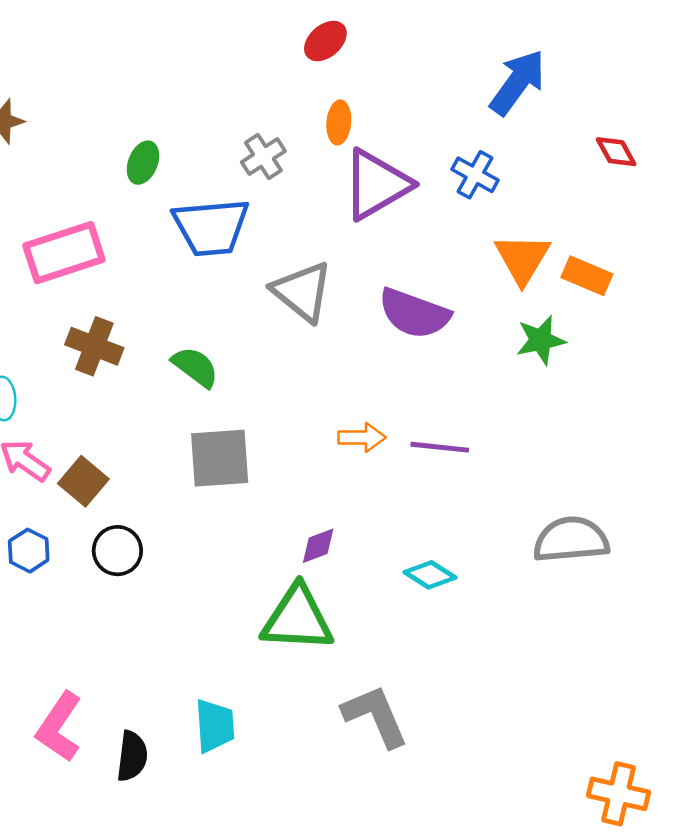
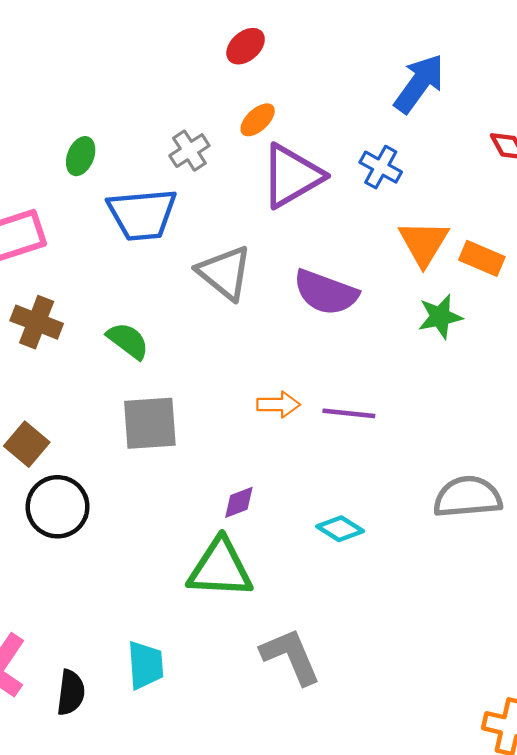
orange ellipse: (339, 122) -> (258, 120), turned 42
black circle: (117, 551) -> (58, 507), size x1.4

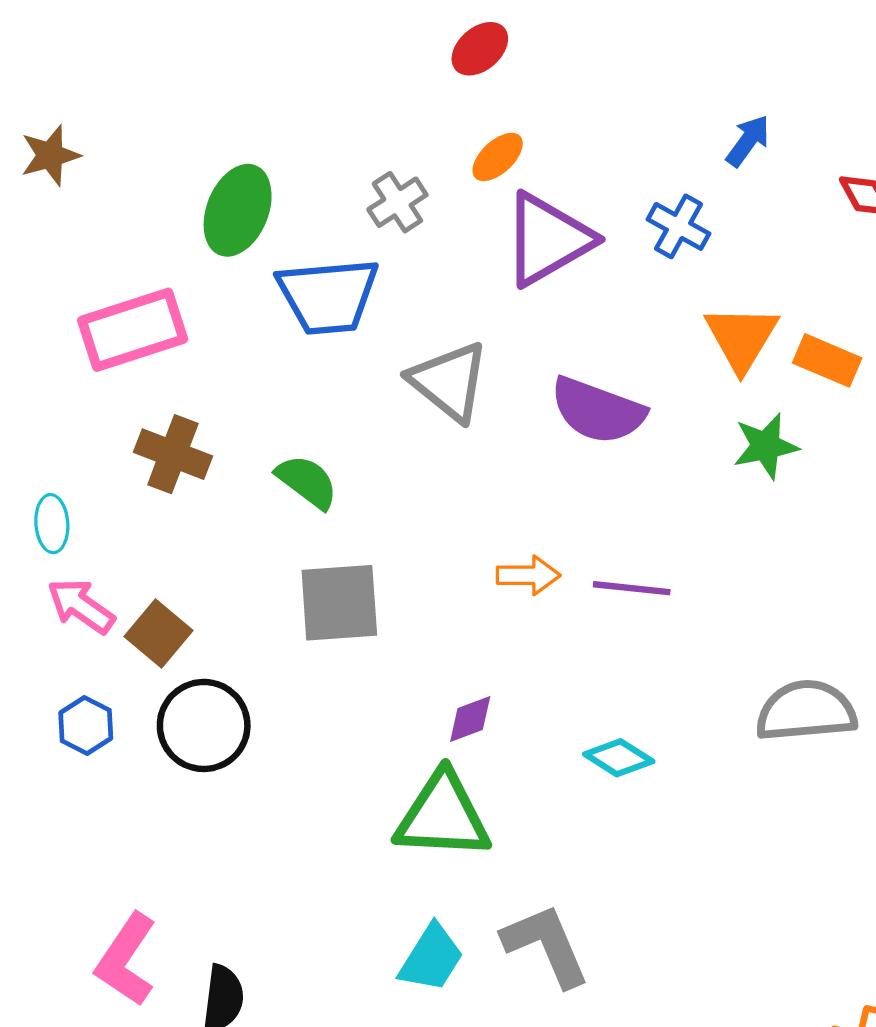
blue arrow: (419, 84) -> (748, 141), moved, size x0.6
green ellipse: (81, 156) -> (238, 210), size x1.6
cyan trapezoid: (145, 665) -> (431, 958), moved, turned 36

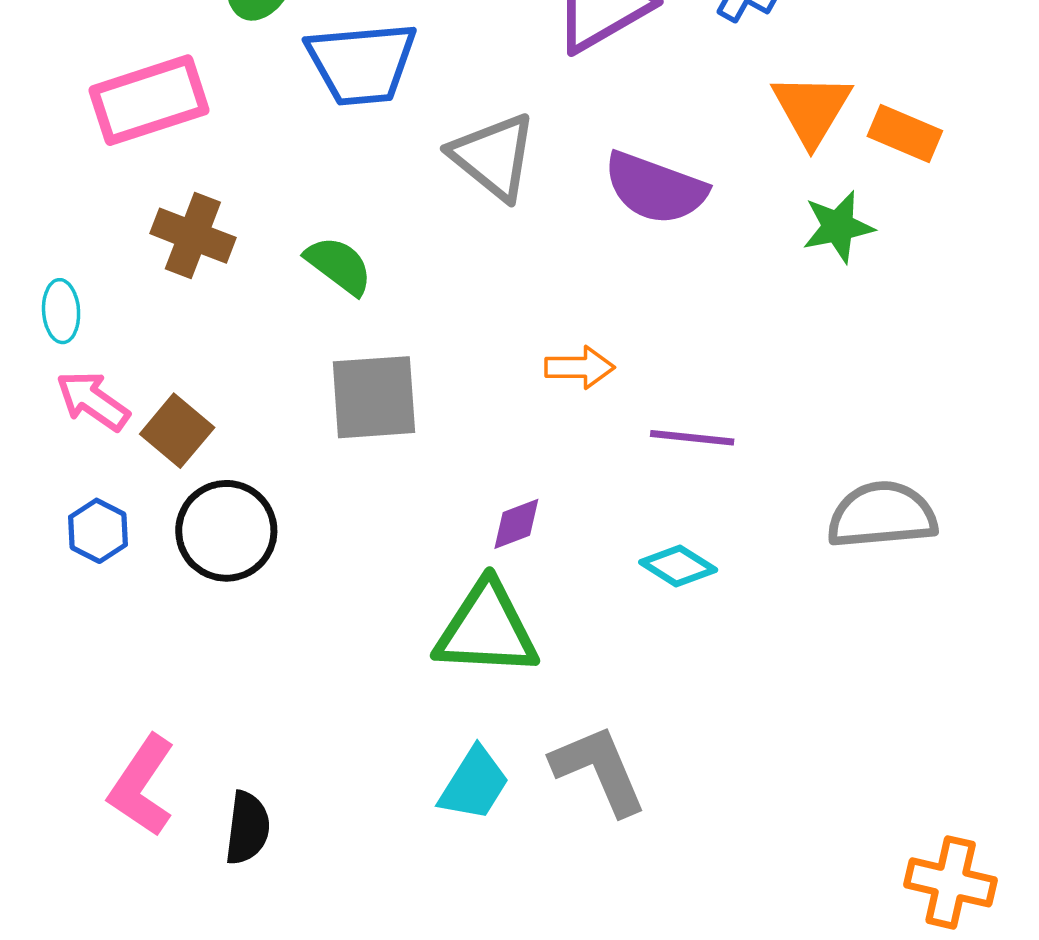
purple line: (632, 588) -> (692, 438), moved

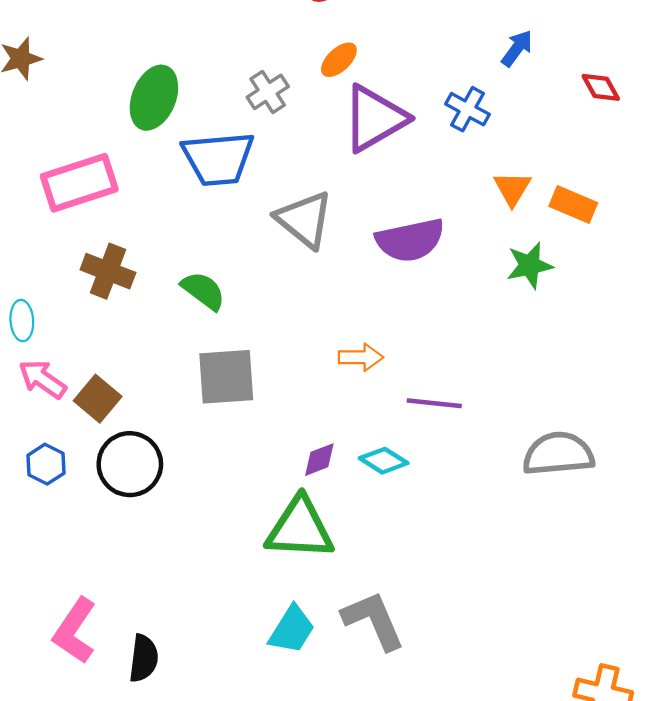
orange triangle: (812, 109) -> (512, 188), size x0.7
purple semicircle: (655, 188) -> (410, 240), turned -32
cyan diamond: (678, 566) -> (384, 461), moved

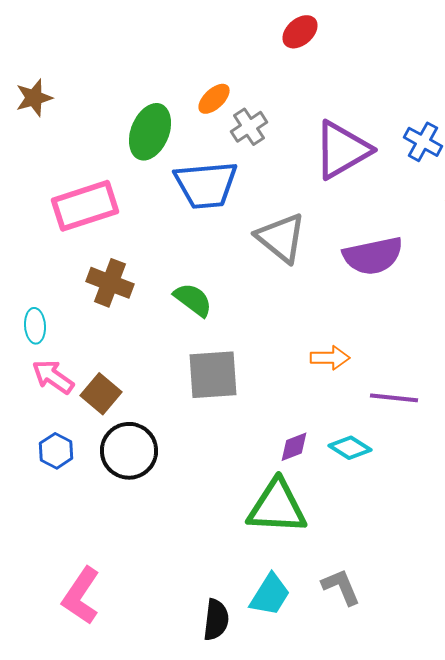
orange ellipse: (339, 60) -> (214, 99), moved
gray L-shape: (373, 620) -> (341, 587), size x0.7
black semicircle: (144, 658) -> (216, 620), moved

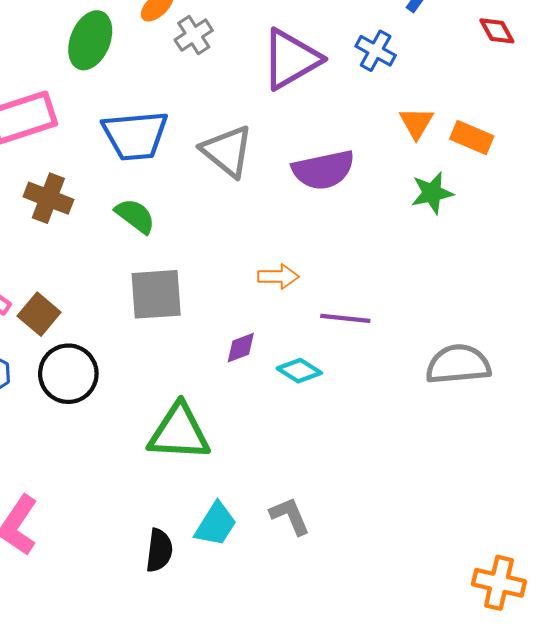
blue trapezoid: (206, 185) -> (135, 135), moved
purple diamond: (294, 447) -> (241, 348), moved
green triangle: (277, 507) -> (179, 432), moved

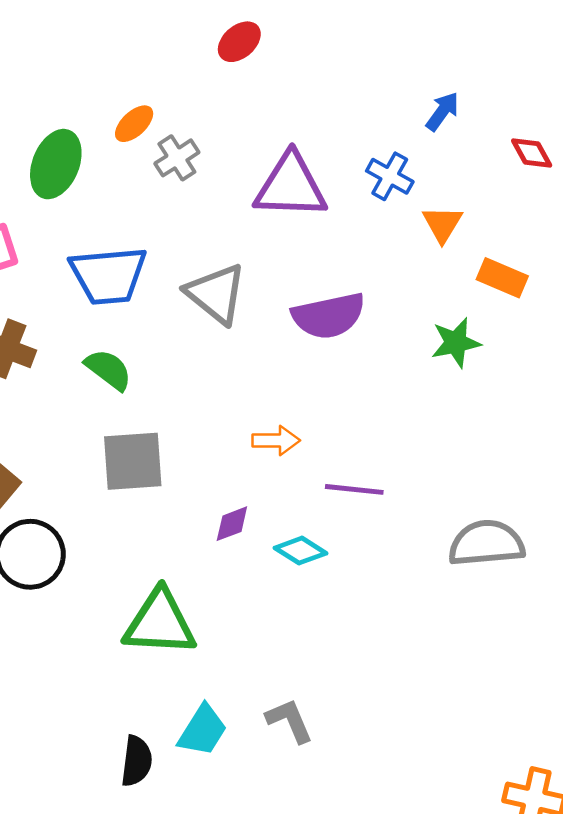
purple triangle: (291, 59) -> (291, 186), turned 32
orange triangle: (416, 123) -> (442, 224), moved

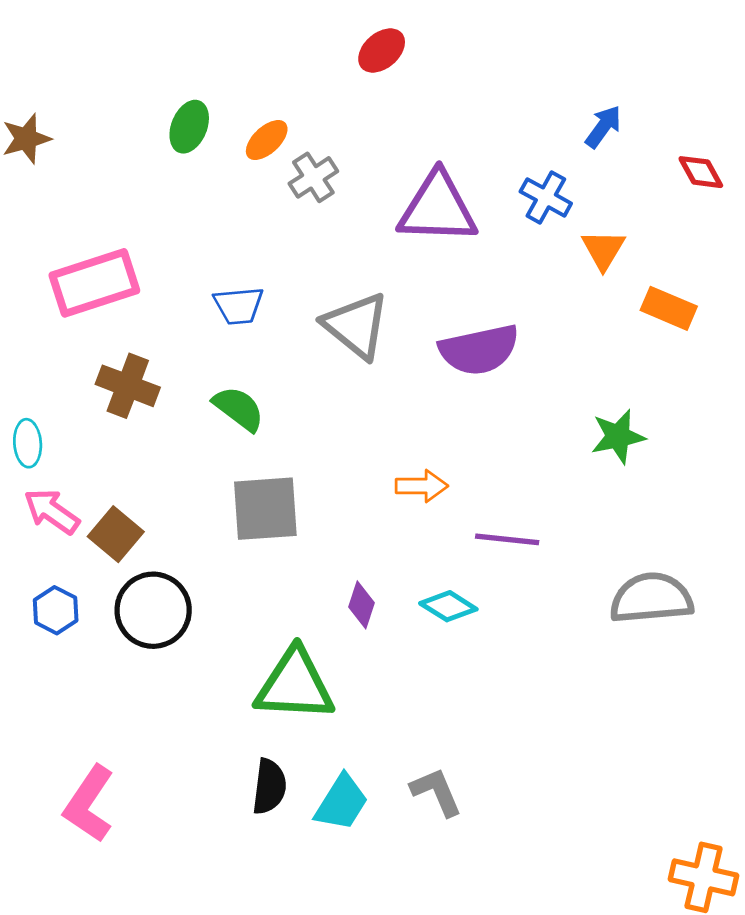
green ellipse: (56, 164) -> (189, 127), moved, size x0.7
blue trapezoid: (108, 275) -> (239, 306), size x0.6
green star: (456, 343) -> (618, 437), moved
purple diamond: (232, 524) -> (362, 605), moved, turned -51
black semicircle: (137, 761) -> (269, 787), moved

